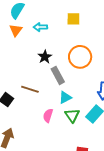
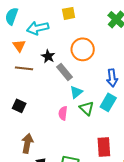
cyan arrow: (40, 27) -> (38, 28), size x1.5
orange triangle: (16, 30) -> (19, 46), moved
brown line: (30, 89) -> (24, 68), moved

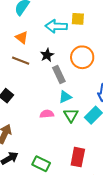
cyan arrow: (38, 28) -> (56, 26), moved
orange triangle: (19, 46) -> (22, 37), turned -32
pink semicircle: (63, 113) -> (47, 114), turned 64

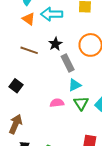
cyan arrow: (56, 26) -> (52, 14), moved
orange triangle: (22, 37) -> (29, 19), moved

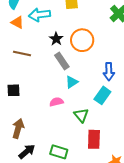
black star: (55, 44) -> (56, 39), moved
black square: (16, 86) -> (14, 90), turned -32
green triangle: (81, 103) -> (81, 115), moved

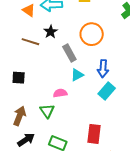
black star: (56, 39) -> (51, 32), moved
blue arrow: (109, 72) -> (103, 69), moved
green triangle: (81, 115) -> (47, 111), moved

